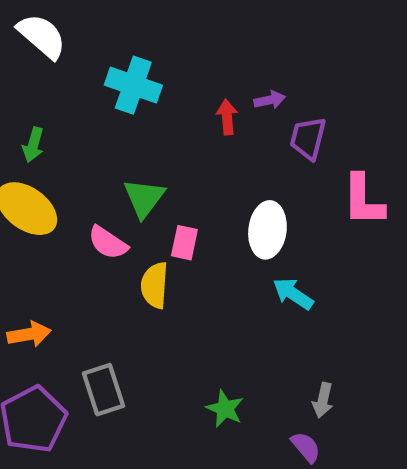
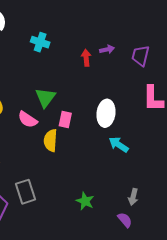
cyan cross: (133, 85) -> (40, 42), size x0.7
purple trapezoid: (308, 138) -> (141, 56), moved

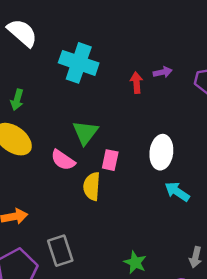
cyan cross: (40, 42) -> (79, 63), size x1.6

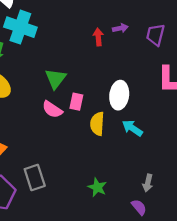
cyan cross: (79, 63) -> (20, 27), moved
pink semicircle: (63, 160) -> (52, 109), moved
yellow semicircle: (92, 186) -> (97, 124), moved

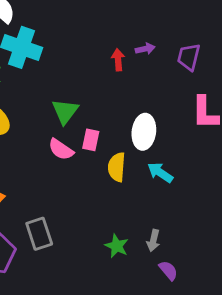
gray arrow: (148, 183) -> (153, 241), moved

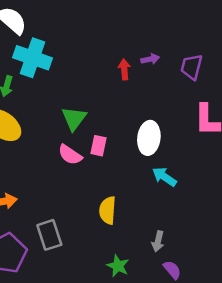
yellow semicircle: (117, 167) -> (108, 210), moved
green star: (117, 246) -> (118, 266), moved

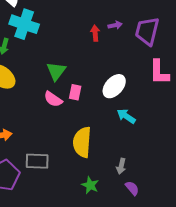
purple trapezoid: (192, 67) -> (147, 31), size x1.4
white ellipse: (149, 138) -> (114, 86), turned 35
yellow semicircle: (108, 210) -> (82, 142), size x1.4
gray rectangle: (49, 235) -> (37, 161), turned -70

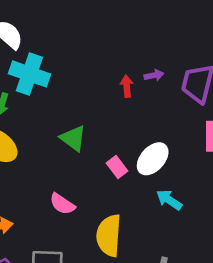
green triangle: (56, 71) -> (73, 138), turned -30
pink rectangle: (75, 92) -> (117, 167), moved, turned -49
pink semicircle: (53, 99) -> (62, 204), moved

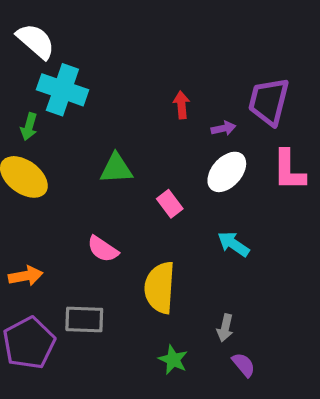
purple arrow: (154, 75) -> (223, 128), moved
green triangle: (73, 138) -> (116, 169), turned -40
white ellipse: (153, 159) -> (227, 172), moved

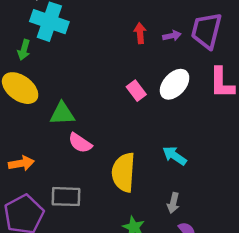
purple arrow: (223, 128) -> (172, 36), moved
green triangle: (116, 169) -> (62, 114), moved
pink rectangle: (170, 204) -> (136, 91), moved
cyan arrow: (234, 244) -> (175, 156), moved

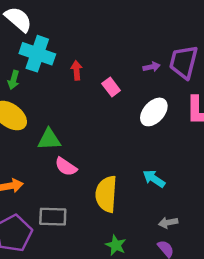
red arrow: (140, 33) -> (77, 70), moved
pink rectangle: (136, 91) -> (111, 87), moved
gray arrow: (173, 203) -> (168, 223), moved, turned 66

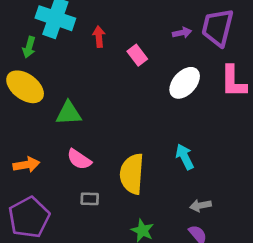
pink semicircle: (66, 167) -> (79, 159), moved
cyan arrow: (154, 179) -> (185, 157), turned 30
gray rectangle: (53, 217) -> (90, 199), moved, size x0.6

